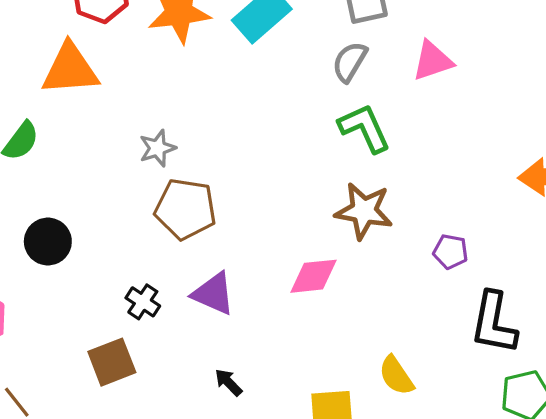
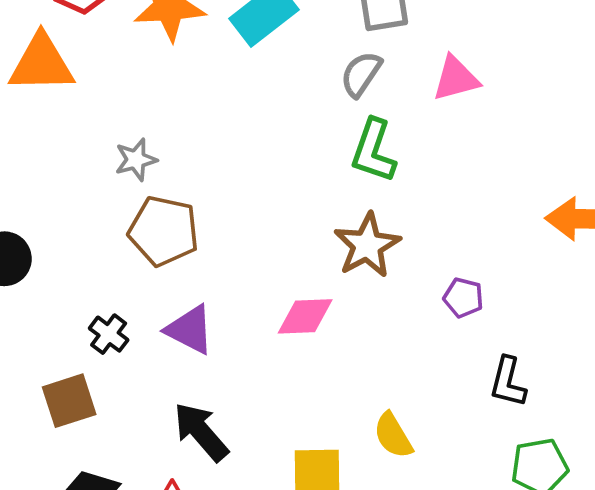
green L-shape: (364, 128) -> (373, 151), turned -140
brown star: (364, 211) -> (367, 245), turned 30
black L-shape: (494, 323) -> (508, 382), size x0.7
black arrow: (228, 382) -> (201, 432), size x1.8

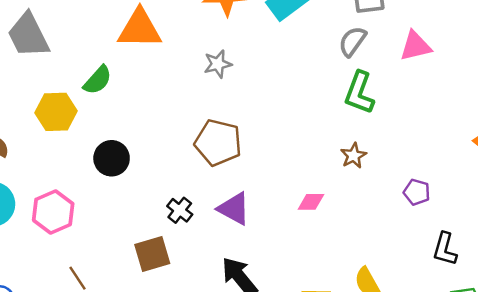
gray star: (136, 160) -> (218, 64), moved
brown star: (367, 245) -> (354, 156), size x0.6
pink diamond: (305, 316) -> (311, 202), size x0.7

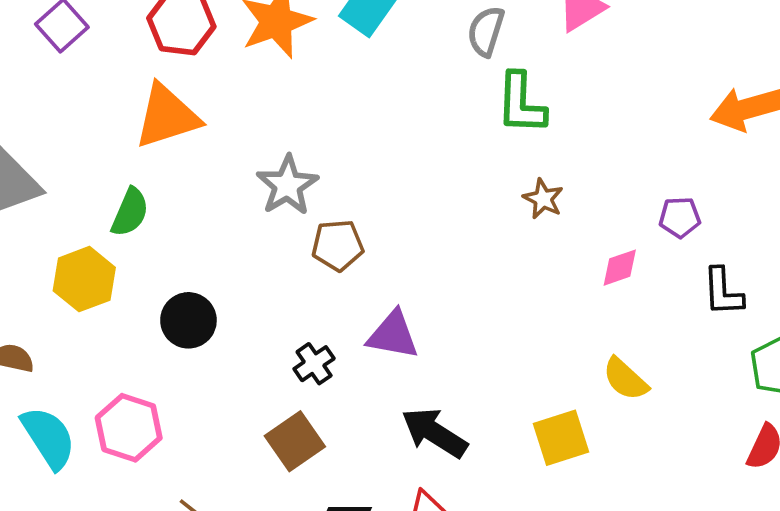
gray star: (218, 64) -> (287, 185), moved, size x1.4
brown pentagon: (218, 142) -> (338, 245), size x0.7
purple pentagon: (417, 192) -> (680, 217), moved
pink diamond: (311, 202) -> (620, 268), moved
black cross: (180, 210) -> (314, 364), turned 35

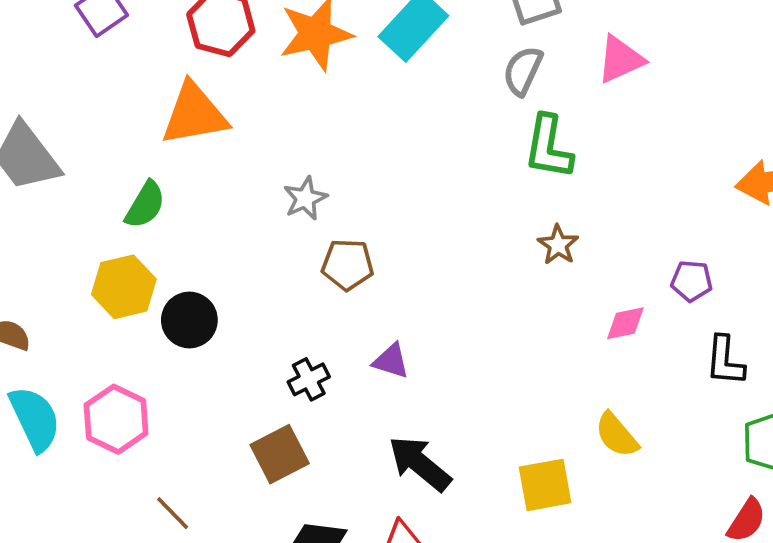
gray star: (287, 185) -> (305, 198), size x0.7
yellow hexagon: (84, 279) -> (124, 287), moved
purple triangle: (393, 335) -> (391, 361), size x0.7

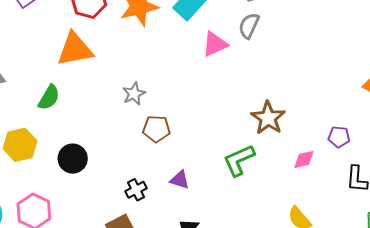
pink triangle: (620, 59) -> (215, 44), moved
green L-shape: (548, 147) -> (239, 160), moved, turned 57
brown star: (558, 245) -> (268, 118), size x1.6
yellow hexagon: (124, 287) -> (20, 145), moved

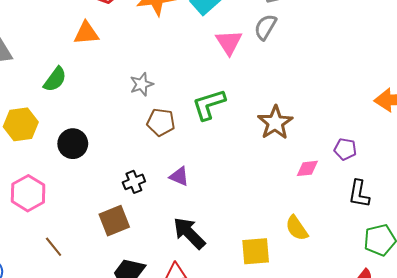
pink triangle: (215, 44) -> (229, 42), turned -44
orange triangle: (75, 49) -> (86, 33), size x0.7
green L-shape: (239, 160) -> (209, 105), moved

